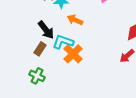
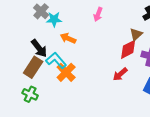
cyan L-shape: (63, 42) -> (56, 60), turned 30
brown rectangle: (40, 49) -> (33, 67), size x1.5

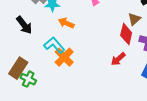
black arrow: (39, 48) -> (24, 25), moved
red diamond: (128, 49) -> (126, 34), turned -50
brown rectangle: (33, 67) -> (18, 68), moved

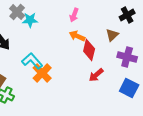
orange arrow: (66, 23) -> (77, 36), moved
red diamond: (126, 34) -> (89, 50), moved

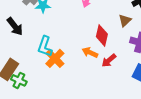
orange arrow: (77, 36) -> (90, 52), moved
cyan L-shape: (32, 61) -> (45, 46), turned -120

